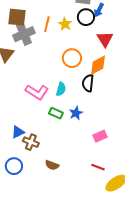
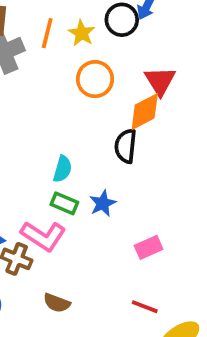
red triangle: (105, 39) -> (160, 81), moved
orange circle: (72, 58) -> (95, 79), moved
cyan semicircle: (61, 89) -> (62, 169), moved
pink L-shape: (37, 92) -> (43, 236), moved

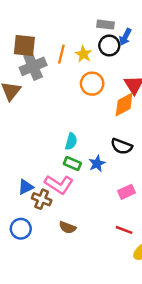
black semicircle: (126, 146) -> (122, 146), moved, turned -75

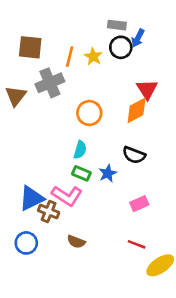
gray cross: (33, 66) -> (50, 83), moved
orange circle: (92, 84) -> (89, 113), moved
blue triangle: (26, 187) -> (32, 198), size x1.5

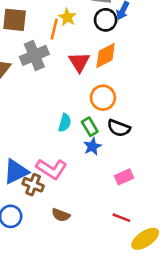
yellow star: (93, 57) -> (67, 17), moved
red triangle: (147, 89) -> (79, 62), moved
orange diamond: (137, 110) -> (106, 55), moved
orange circle: (89, 113) -> (103, 98), moved
green rectangle: (81, 173) -> (90, 127), moved, turned 36

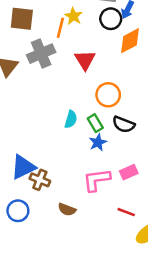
orange diamond: (106, 55) -> (130, 41), moved
pink L-shape: (51, 169) -> (97, 180), moved, turned 140

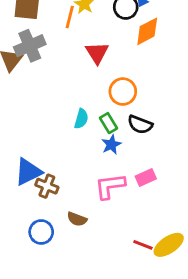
gray cross: (41, 54) -> (30, 46), moved
blue circle: (18, 211) -> (41, 232), moved
red line: (126, 212) -> (143, 245), moved

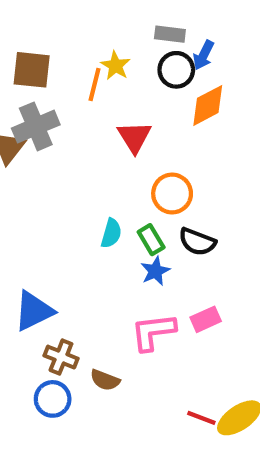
brown cross: (47, 186) -> (61, 357), moved

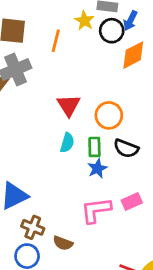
yellow star: (115, 66) -> (84, 21), moved
red triangle: (134, 137) -> (69, 105), moved
green rectangle: (151, 240) -> (94, 147), turned 30

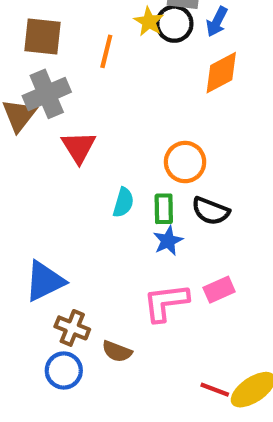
black circle: (112, 31) -> (174, 24), moved
red triangle: (69, 105) -> (79, 147), moved

